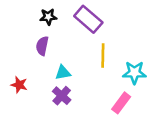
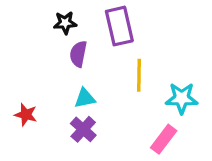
purple rectangle: (88, 19) -> (119, 26), turned 36
purple semicircle: (42, 46) -> (78, 54), moved

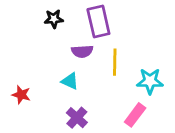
purple semicircle: (78, 54) -> (82, 51), moved, turned -105
cyan triangle: (85, 98) -> (70, 81), turned 36
purple cross: (83, 129) -> (77, 118), moved

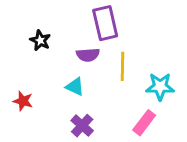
black star: (54, 19) -> (40, 40), moved, turned 30

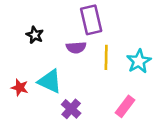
cyan triangle: (75, 87) -> (50, 81), moved, size x1.5
cyan star: (160, 87) -> (139, 61), moved, turned -30

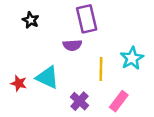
black star: (35, 35) -> (31, 20), moved
yellow line: (106, 57) -> (101, 69), moved
purple cross: (71, 109) -> (80, 101), moved

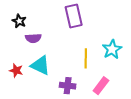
black star: (31, 20) -> (19, 21), moved
purple semicircle: (72, 45) -> (33, 38), moved
purple cross: (80, 101) -> (68, 86), turned -35

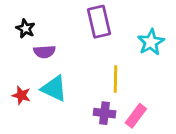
cyan star: (112, 49) -> (151, 42), moved
purple cross: (68, 86) -> (104, 113), moved

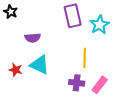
black star: (25, 29) -> (11, 12), moved
cyan star: (151, 42) -> (100, 25), moved

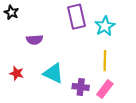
yellow line: (85, 58) -> (105, 61), moved
cyan triangle: (40, 65) -> (53, 73), moved

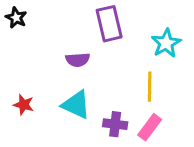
cyan star: (105, 26) -> (166, 43), moved
purple semicircle: (34, 40) -> (78, 60), moved

